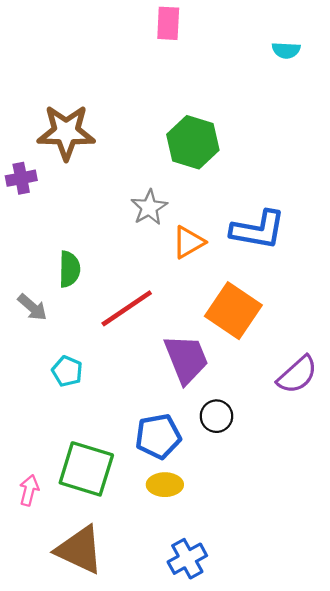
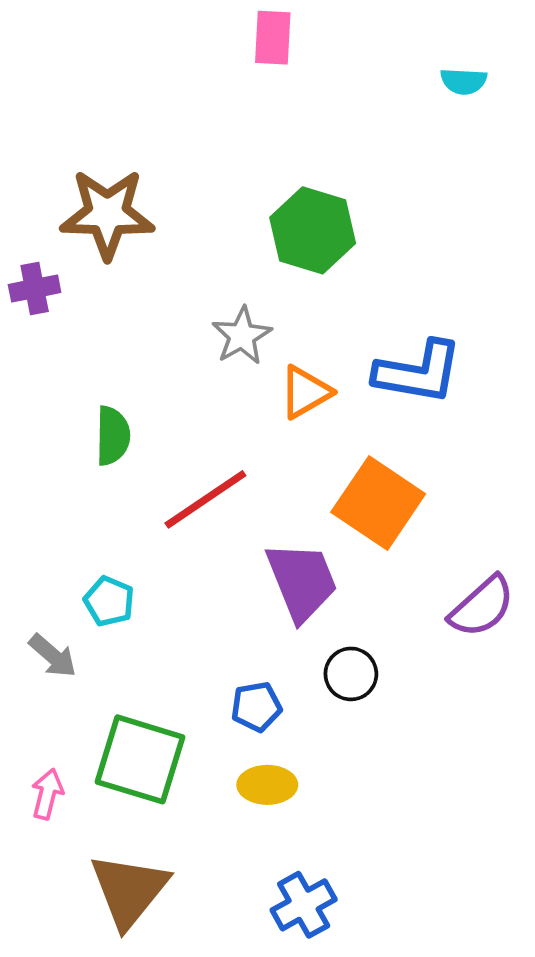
gray arrow: (32, 307) -> (53, 656), moved
blue pentagon: (158, 436) -> (256, 707), size x0.7
brown triangle: (80, 550) -> (129, 890), turned 44

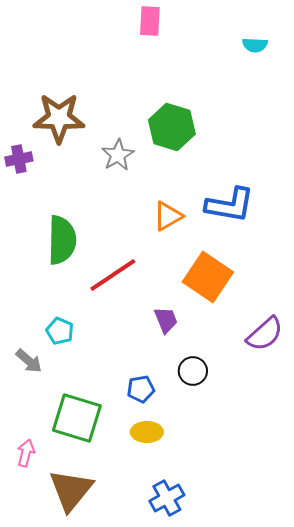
gray star: (242, 336) -> (118, 155), moved
green semicircle: (113, 436) -> (62, 240), size x1.5
purple trapezoid: (302, 581) -> (166, 320), size x0.6
pink arrow: (47, 794) -> (26, 453), moved

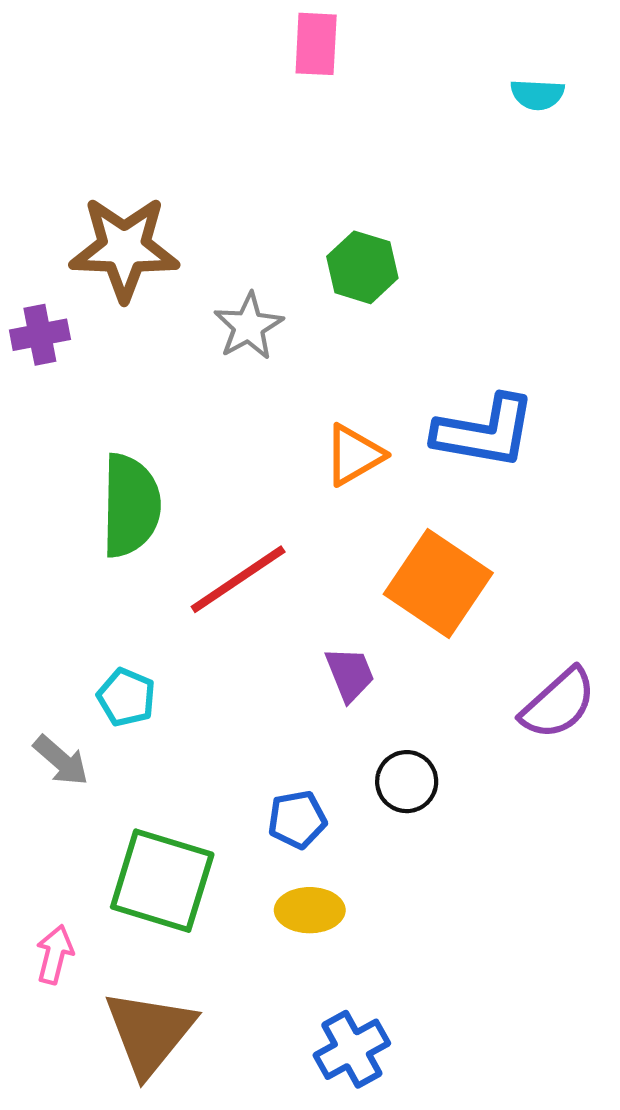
green hexagon: (172, 127) -> (362, 267), size x0.7

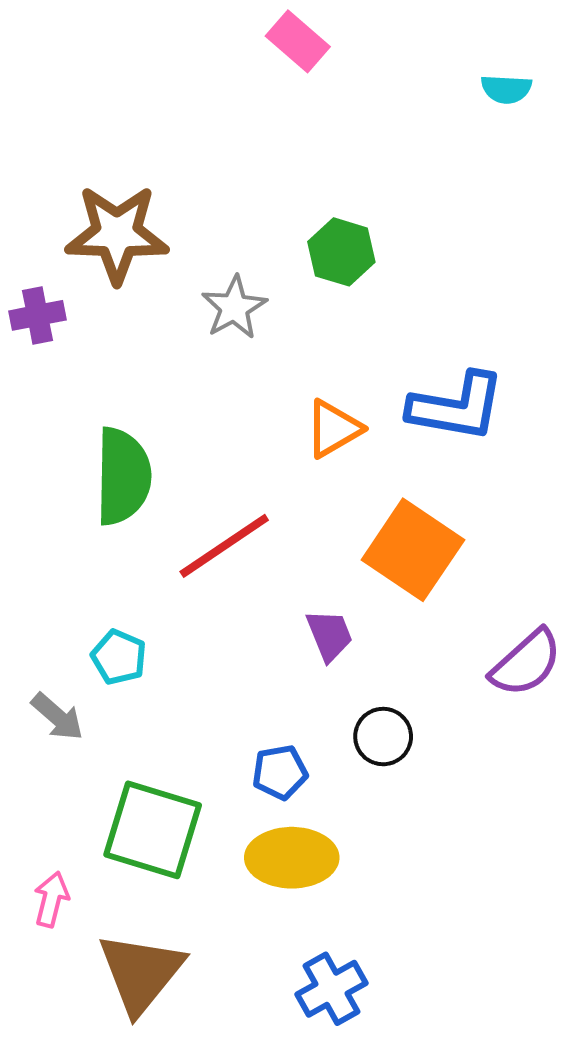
pink rectangle: (316, 44) -> (298, 41), turned -52
yellow ellipse: (310, 910) -> (292, 858), size x1.4

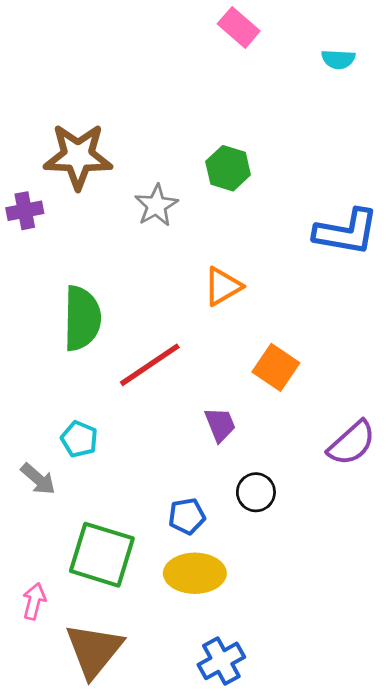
pink rectangle: (298, 41) -> (239, 27), moved
blue L-shape: (457, 407) -> (346, 232), moved
orange square: (413, 550) -> (276, 367), size x0.7

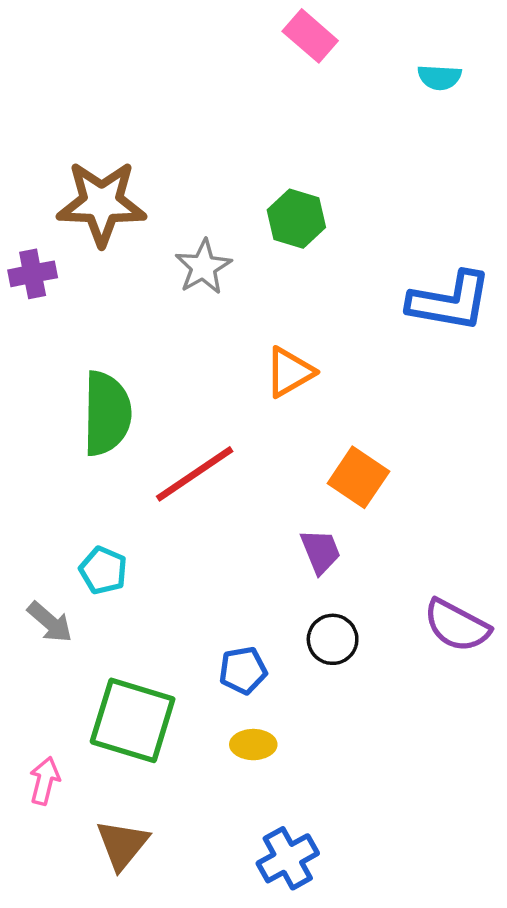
purple trapezoid: (220, 425) -> (321, 551), moved
purple semicircle: (352, 443) -> (457, 626), moved, turned 70
yellow ellipse: (195, 573) -> (253, 745), size x0.6
brown triangle: (94, 650) -> (122, 845), size x0.7

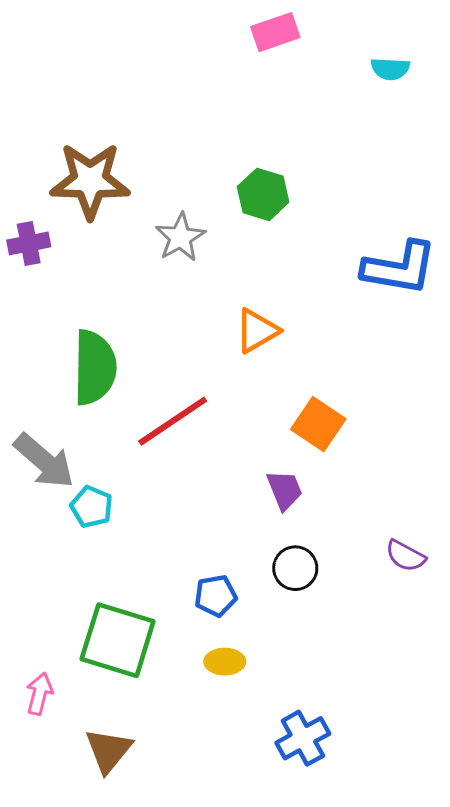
pink rectangle: (310, 36) -> (275, 32), turned -60
gray arrow: (50, 622) -> (44, 461), moved, size x1.5
purple semicircle: (457, 626) -> (406, 556), size x0.7
blue cross: (288, 858) -> (303, 738), moved

